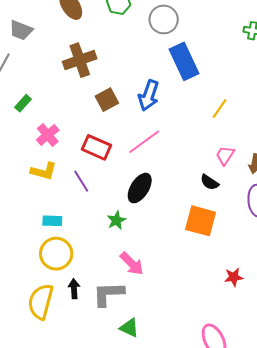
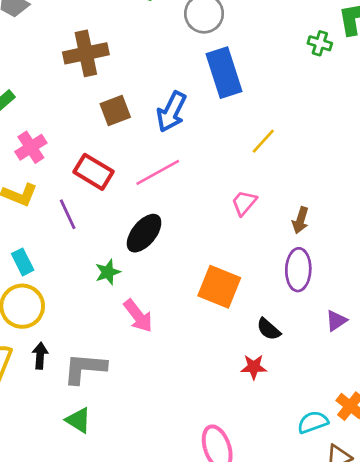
pink trapezoid: (225, 155) -> (244, 203), moved
black semicircle: (209, 182) -> (269, 329), moved
cyan rectangle: (52, 221) -> (23, 262), turned 54
pink arrow: (132, 264) -> (138, 316), moved
green triangle: (129, 328) -> (78, 420), moved

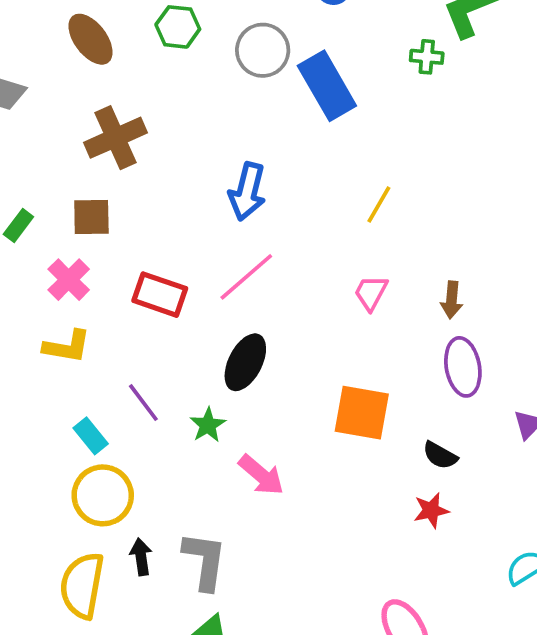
blue rectangle: (224, 73) -> (327, 86), moved
brown square: (115, 110) -> (91, 217), moved, turned 32
purple line: (68, 214) -> (143, 403), moved
gray L-shape: (85, 368) -> (205, 561), turned 105

